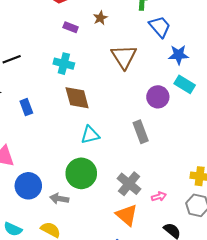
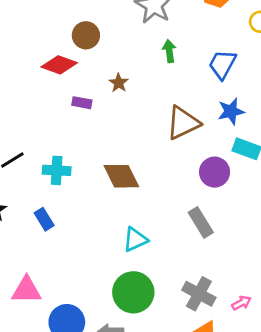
blue trapezoid: (160, 27) -> (222, 64), moved, turned -100
brown triangle: (124, 57) -> (183, 123), moved, turned 48
cyan cross: (64, 64) -> (57, 170), moved
brown diamond: (77, 98) -> (121, 176), moved

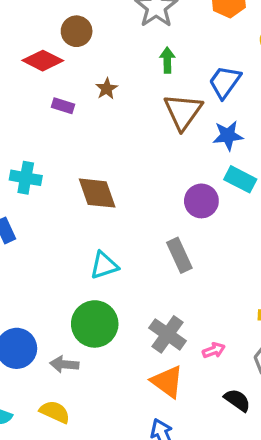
brown triangle: (183, 123) -> (183, 112), moved, turned -36

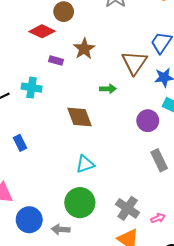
green arrow: (167, 60) -> (108, 89), moved, turned 91
brown star: (107, 89) -> (84, 49), size x1.5
cyan cross: (26, 178) -> (32, 88), moved
gray rectangle: (179, 255) -> (159, 160), moved

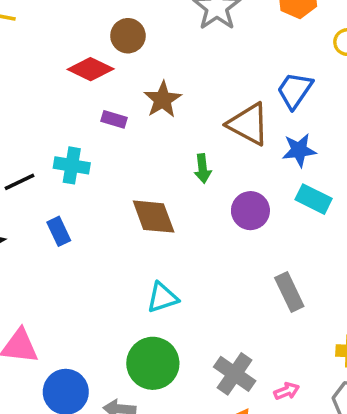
brown triangle: (134, 63) -> (248, 124), turned -36
green arrow: (108, 89) -> (203, 169), turned 84
purple circle: (148, 121) -> (250, 211), moved
blue rectangle: (20, 143) -> (59, 231), moved

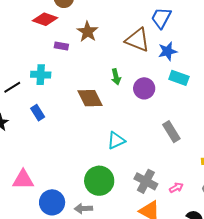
green arrow: (203, 169) -> (116, 77), moved
cyan triangle: (162, 298) -> (116, 141), moved

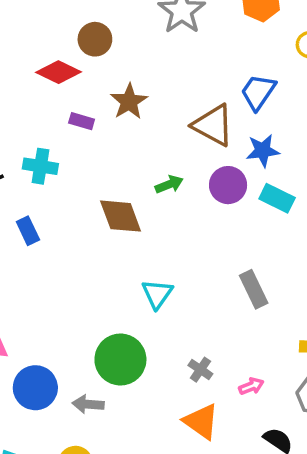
green arrow: (116, 77) -> (169, 184), turned -105
purple circle: (144, 88) -> (228, 185), moved
cyan triangle: (116, 141) -> (157, 294), turned -36
gray cross: (146, 181) -> (200, 370), size x0.6

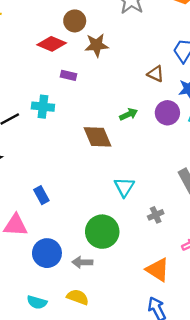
brown star: (129, 102) -> (97, 45), moved, turned 30
brown triangle: (213, 125) -> (156, 74), size x0.6
blue rectangle: (28, 231) -> (41, 195), moved
gray cross: (200, 370) -> (156, 215), moved, turned 35

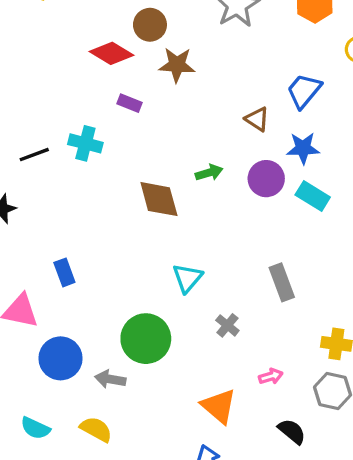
gray cross: (156, 215) -> (227, 325), turned -35

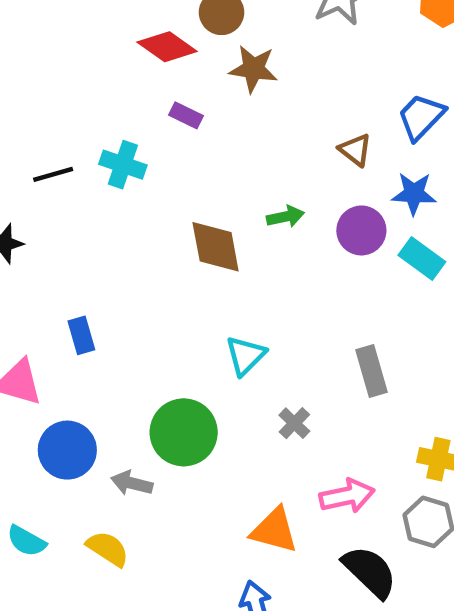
pink arrow: (271, 376) -> (347, 496), size x1.6
orange triangle: (219, 406) -> (274, 530), turned -30
black semicircle: (292, 431) -> (370, 572), size x1.5

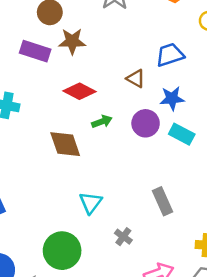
red diamond: (167, 47) -> (80, 91), moved
purple rectangle: (186, 115) -> (35, 51), moved, size x1.6
blue trapezoid: (421, 117) -> (170, 55), turned 36

